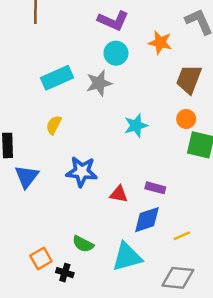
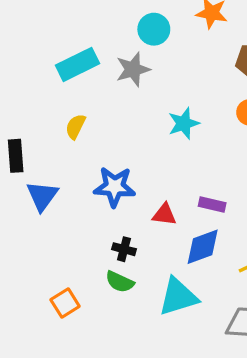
black cross: (65, 273) -> (124, 249), moved

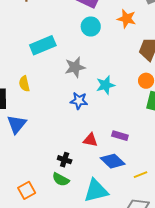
gray star: (133, 69) -> (75, 67), moved
yellow semicircle: (75, 127) -> (24, 84), moved, turned -42
blue star: (115, 187) -> (79, 101), moved, size x0.7
blue diamond: (203, 247) -> (113, 161), turned 60

